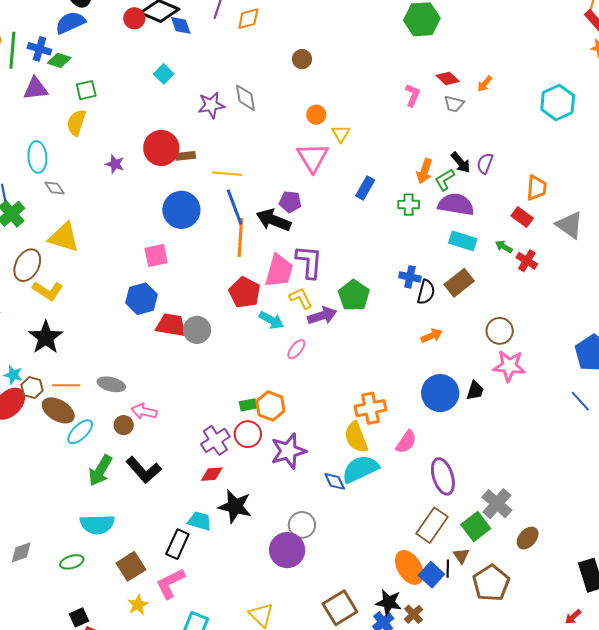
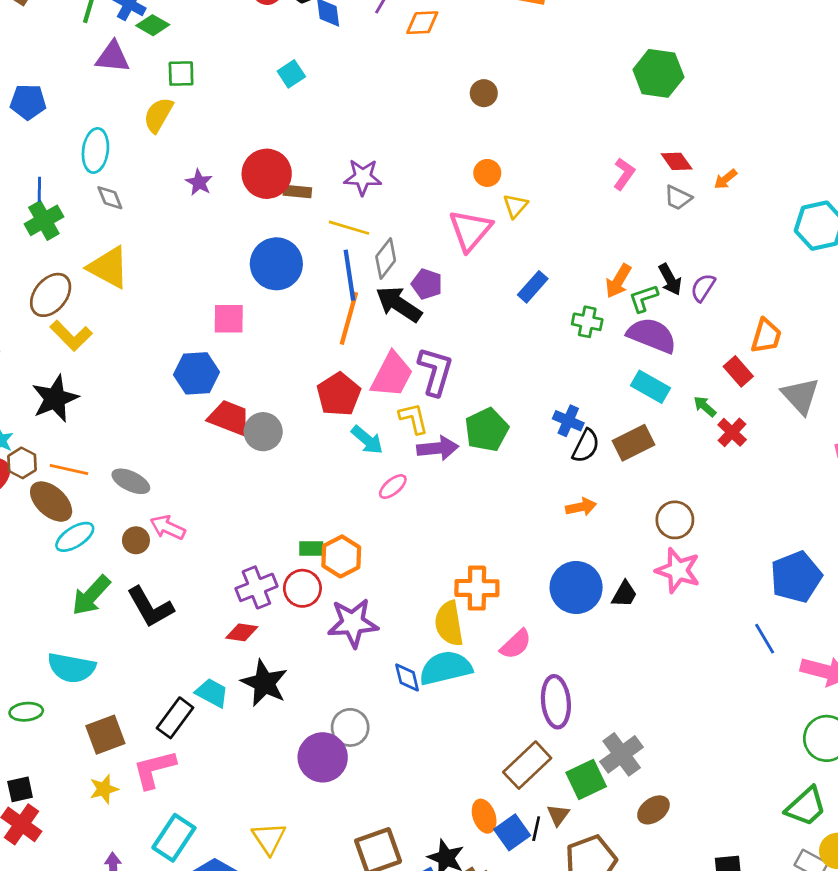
gray diamond: (245, 98) -> (386, 258), moved, turned 36
purple star: (211, 105) -> (363, 177), moved
orange ellipse: (409, 567) -> (484, 816), size x0.7

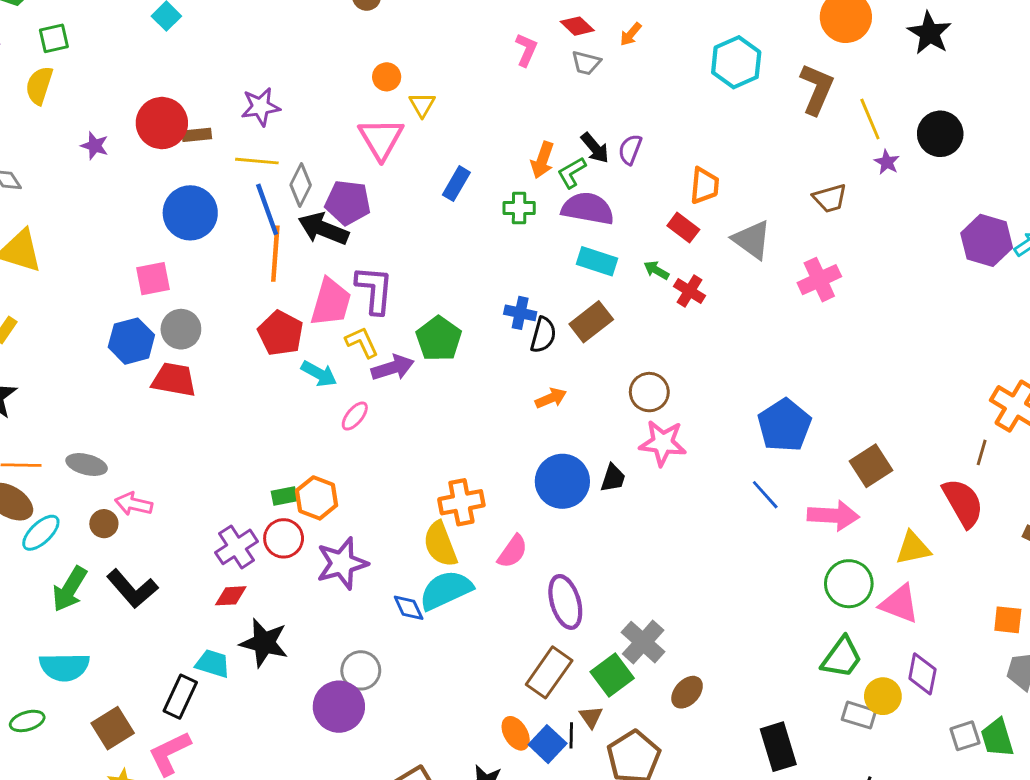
purple pentagon: (427, 284) -> (348, 203), size x1.4
gray circle: (263, 432) -> (181, 329), moved

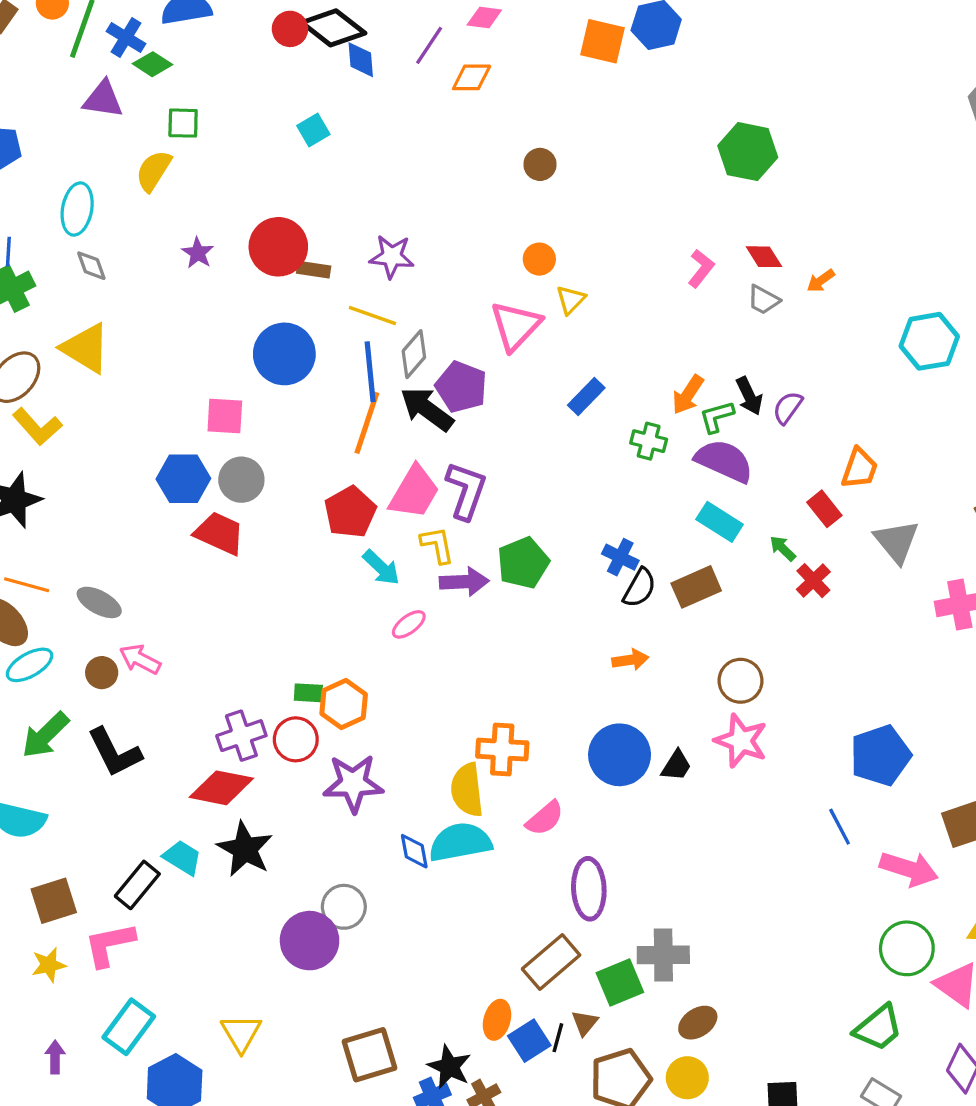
red diamond: (231, 596) -> (221, 788), size x1.6
gray cross: (643, 642) -> (663, 955), turned 33
yellow circle: (883, 696) -> (687, 1078), moved
orange ellipse: (516, 733) -> (497, 1020), turned 32

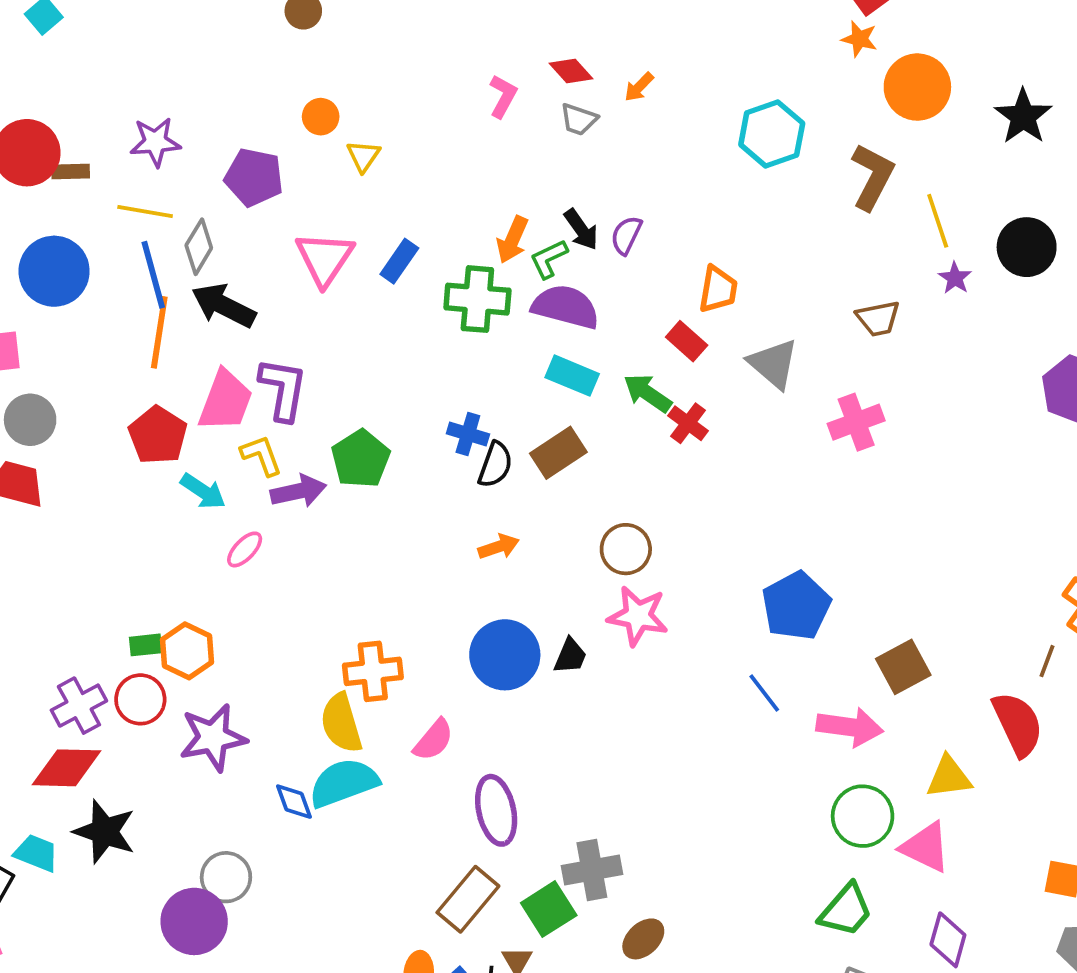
pink triangle: (516, 326) -> (324, 258), moved
purple pentagon: (461, 387) -> (254, 177), moved
green cross: (649, 441) -> (477, 299), size x1.6
green arrow: (783, 548) -> (648, 393), size x1.5

